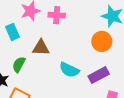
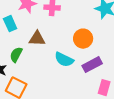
orange circle: (102, 41) -> (83, 39), moved

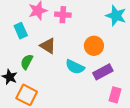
brown triangle: (37, 39) -> (48, 46), turned 30

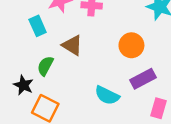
cyan semicircle: (75, 67) -> (107, 95), moved

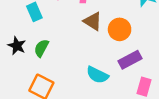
brown triangle: (72, 45) -> (93, 21), moved
black star: (23, 85) -> (17, 46), moved

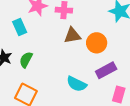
brown triangle: (93, 21) -> (72, 35), turned -42

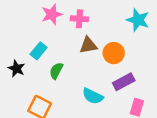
cyan rectangle: (20, 27) -> (39, 51), moved, turned 63
green semicircle: (26, 60) -> (56, 71), moved

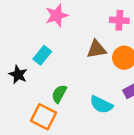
pink cross: (79, 19) -> (119, 20), moved
green semicircle: (56, 71) -> (59, 94), moved

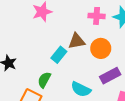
cyan rectangle: (42, 55) -> (59, 55), moved

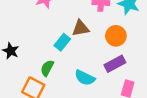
orange circle: (101, 48) -> (116, 36), moved

